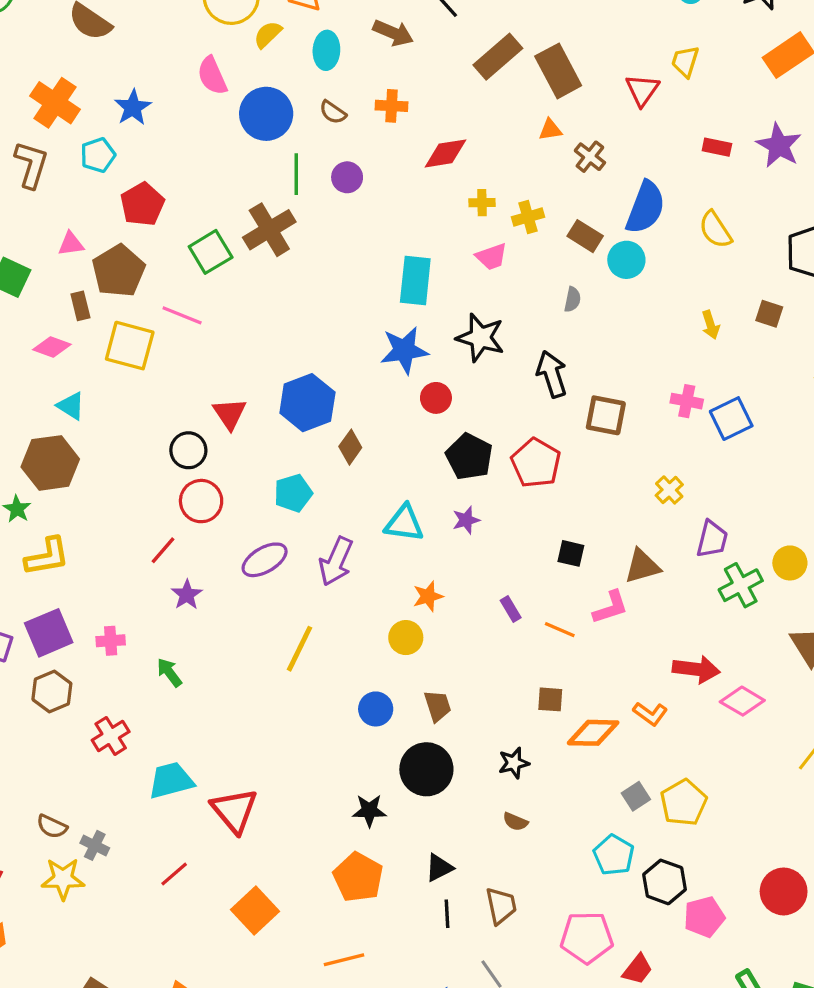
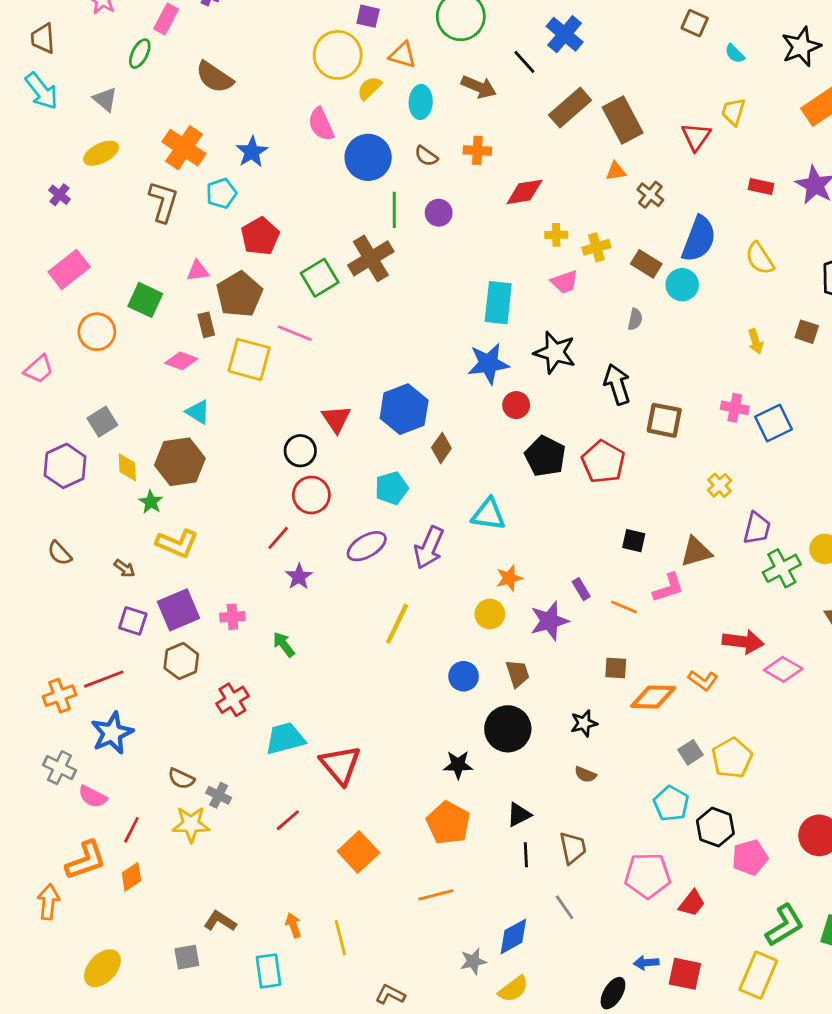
purple star: (466, 520) -> (549, 621), moved, size x1.6
yellow L-shape: (47, 557) -> (177, 543), turned 33

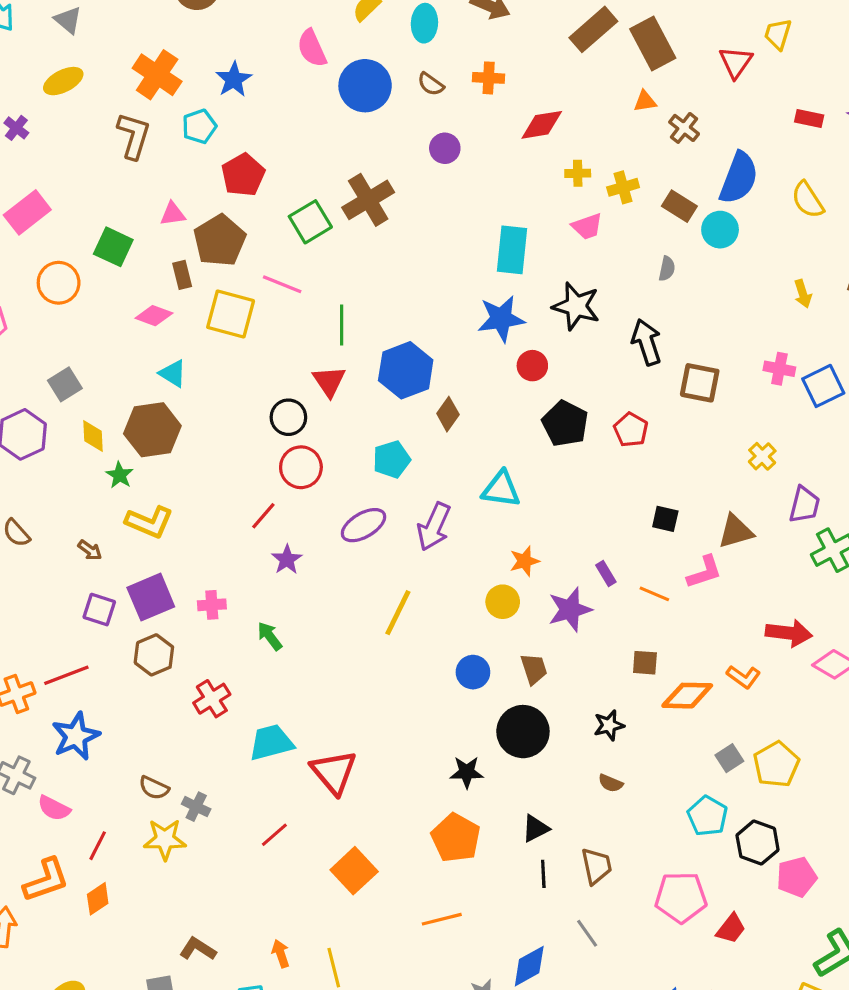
green line: (394, 210) -> (342, 325), moved
red pentagon: (603, 462) -> (631, 430), size x0.7

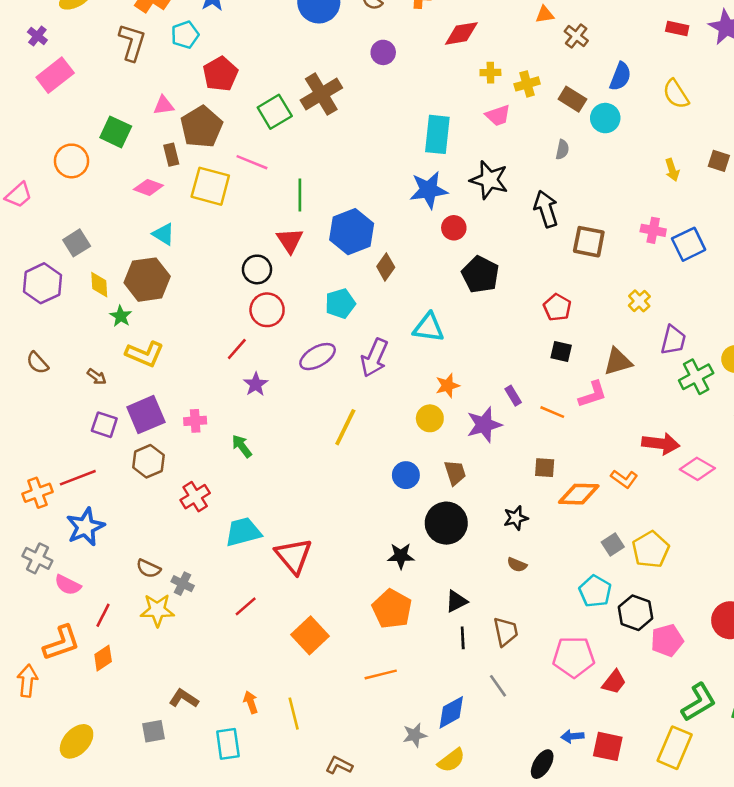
blue semicircle: (739, 178) -> (620, 76), size x0.7
pink rectangle: (27, 212) -> (55, 75), moved
red pentagon: (631, 430) -> (557, 307), moved

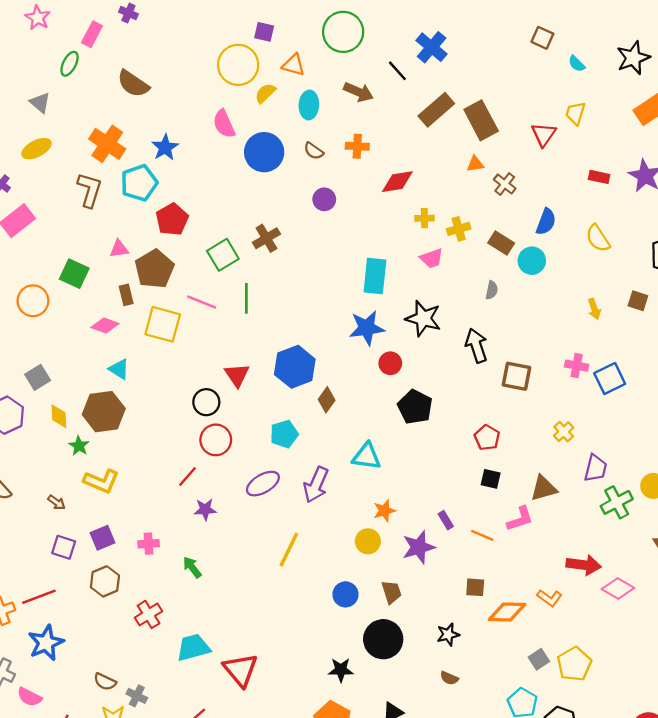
cyan pentagon: (185, 35) -> (139, 183), size x1.4
brown cross: (321, 94) -> (266, 238), size x0.7
green line: (300, 195) -> (246, 298), moved
purple star: (256, 384) -> (205, 509), turned 30
purple square: (146, 415) -> (103, 538), size x0.7

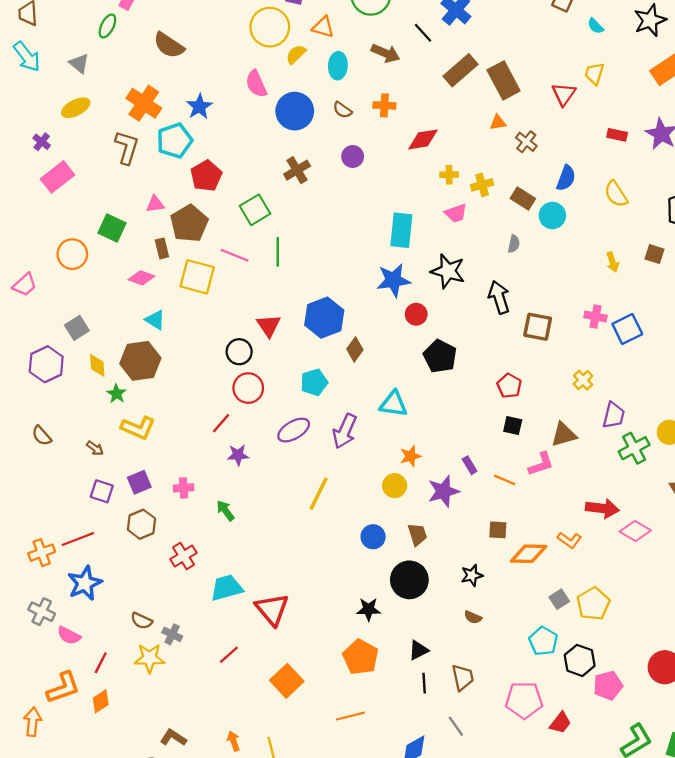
brown cross: (266, 238) -> (297, 170), moved

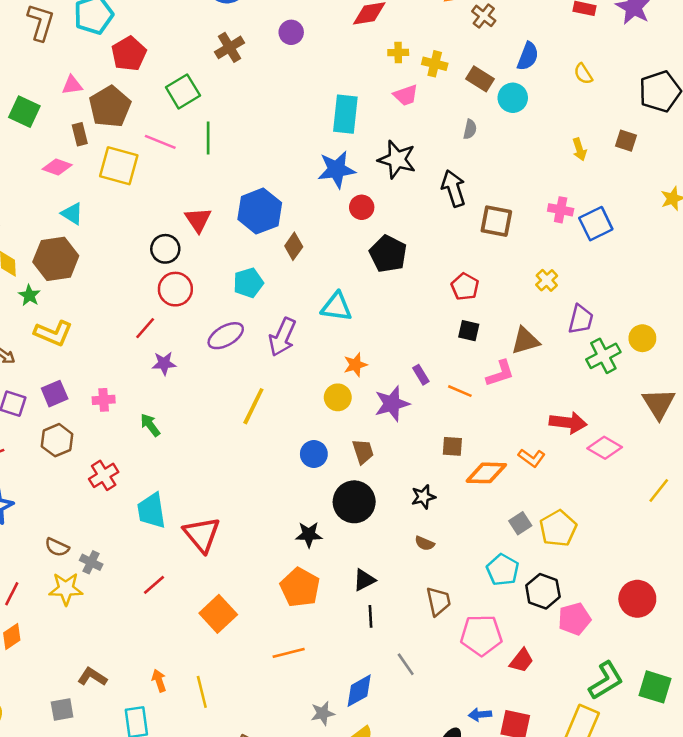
yellow cross: (482, 185) -> (435, 64), turned 30
yellow semicircle: (616, 194) -> (583, 74), size x0.7
cyan trapezoid: (227, 588) -> (151, 511), turned -84
brown trapezoid: (463, 677) -> (438, 601), moved

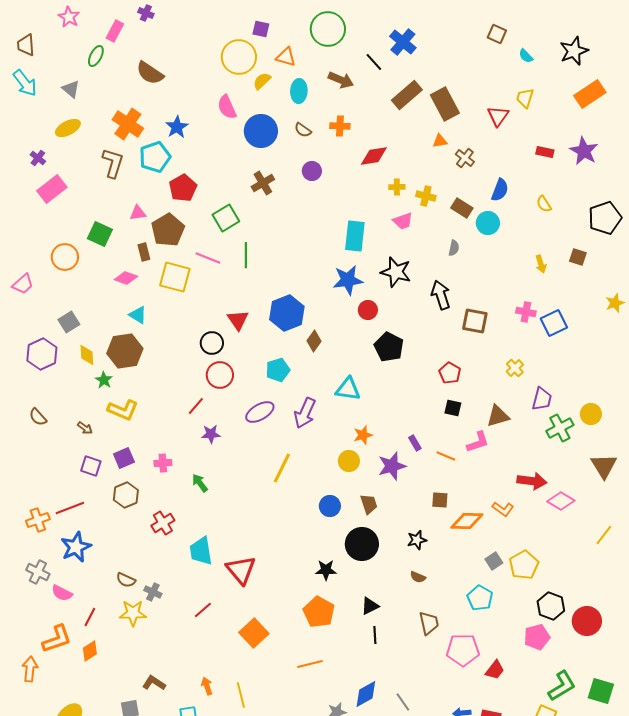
black hexagon: (543, 591) -> (551, 606), moved
gray line: (406, 664) -> (403, 702), moved

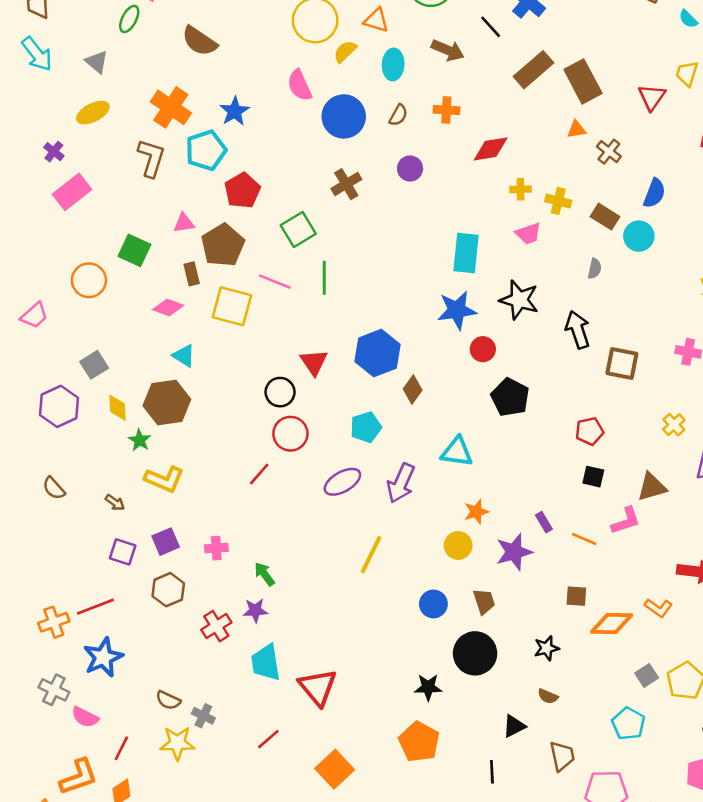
brown semicircle: (303, 130) -> (398, 115), turned -96
red pentagon: (450, 373) -> (589, 431), turned 30
purple star: (211, 434) -> (255, 610), moved
black triangle: (370, 606) -> (514, 726), moved

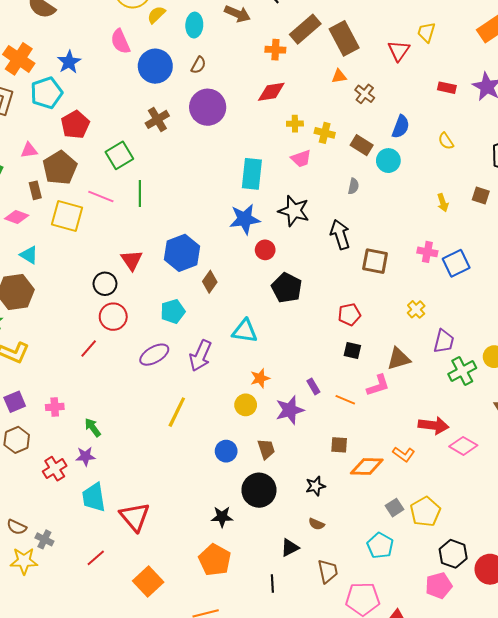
orange cross: (446, 110) -> (275, 50), moved
purple circle: (410, 168) -> (208, 107), size x1.8

